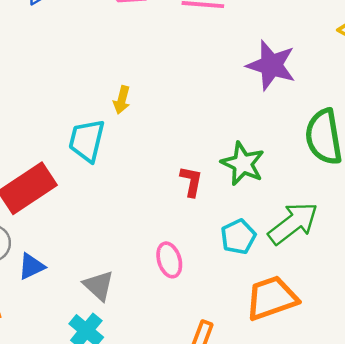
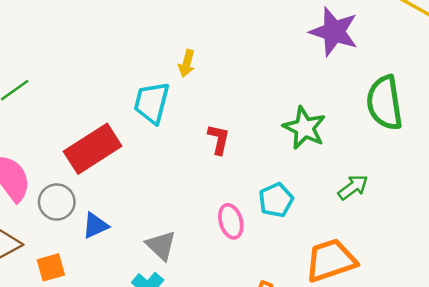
red L-shape: (191, 181) -> (219, 139), moved
green arrow: (293, 223) -> (353, 187), size x0.6
cyan pentagon: (238, 237) -> (276, 200), moved

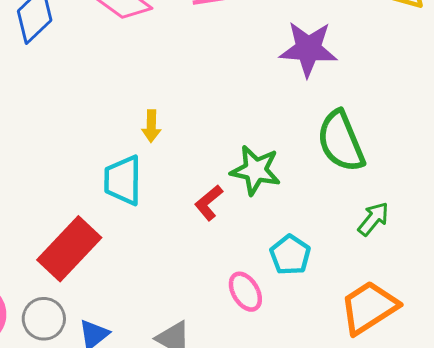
green semicircle: (385, 103) -> (341, 141), moved
green star: (304, 128) -> (256, 170), moved
red L-shape: (219, 139) -> (209, 203), turned -128

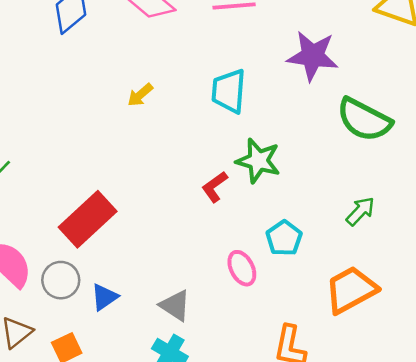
yellow arrow: (151, 126) -> (140, 95), moved, turned 44
green semicircle: (341, 141) -> (364, 120), moved, turned -44
cyan trapezoid: (123, 180) -> (229, 91), moved

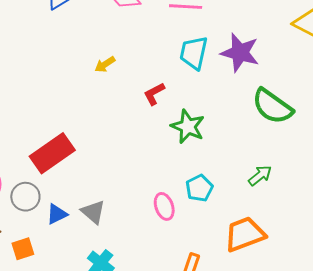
cyan trapezoid: (229, 91) -> (194, 53), moved
red L-shape: (215, 187) -> (154, 94), moved
gray triangle: (175, 305) -> (93, 212), moved

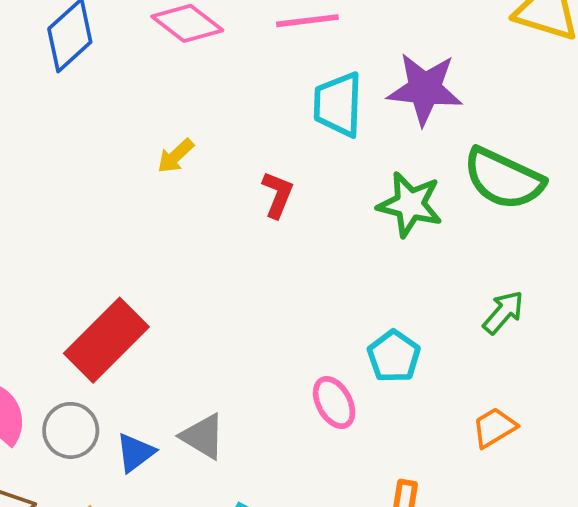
red L-shape: (154, 94) -> (278, 195), turned 150
green star: (188, 127) -> (410, 204), moved
orange trapezoid: (245, 234) -> (494, 428), size x0.6

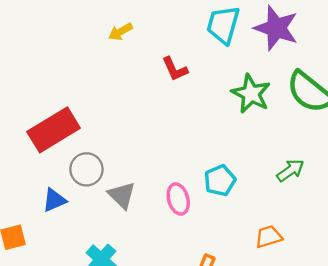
red L-shape: (278, 195) -> (175, 69), turned 120
gray circle: (71, 430) -> (86, 169), moved
gray triangle: (203, 436) -> (122, 195), moved

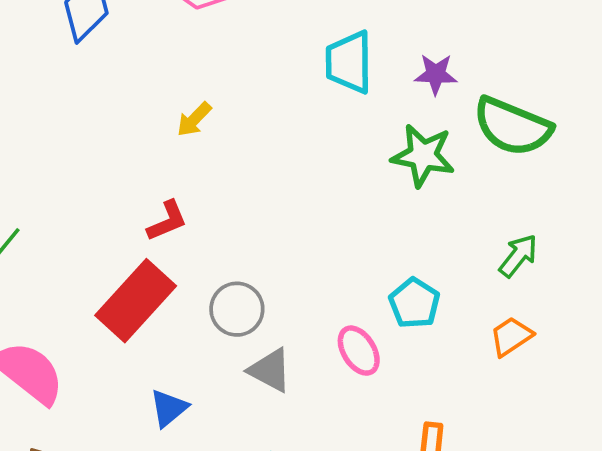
purple star: (276, 28) -> (436, 74), moved, size x0.6
red L-shape: (175, 69) -> (167, 221), moved, turned -72
gray circle: (86, 169) -> (237, 309), moved
orange trapezoid: (269, 237) -> (511, 336), moved

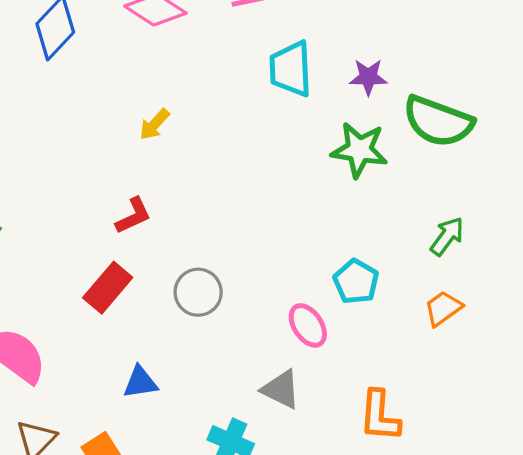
red rectangle: (136, 301) -> (108, 288), size x0.7
gray triangle: (270, 370) -> (281, 389), moved
blue triangle: (169, 408) -> (140, 382), turned 33

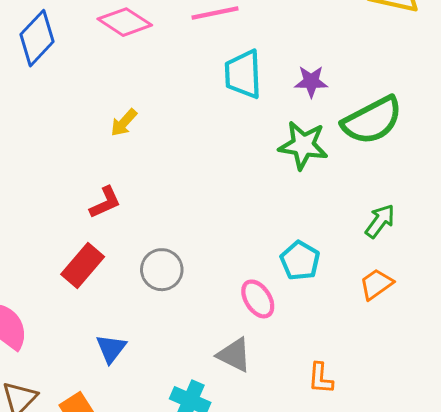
green semicircle: (438, 121) -> (372, 120), turned -48
blue triangle: (140, 382) -> (111, 349), turned -44
orange L-shape: (380, 416) -> (321, 378), size x0.7

